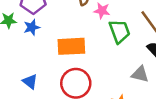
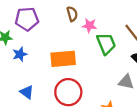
blue star: (32, 27) -> (20, 54), moved

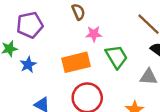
pink star: (89, 26) -> (94, 34), moved
green trapezoid: (106, 44) -> (116, 57), moved

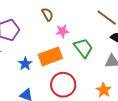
blue star: (28, 65) -> (25, 64), moved

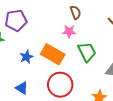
brown semicircle: (47, 14) -> (76, 12), moved
orange rectangle: (50, 56) -> (53, 54), turned 40

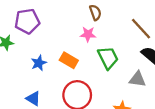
orange rectangle: (53, 54) -> (69, 60), size x0.7

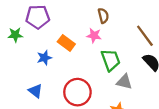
orange rectangle: (69, 60) -> (66, 43), moved
gray triangle: (137, 79) -> (124, 82), moved

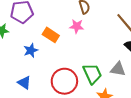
green trapezoid: (111, 60) -> (92, 74), moved
gray triangle: (124, 82) -> (118, 69), moved

